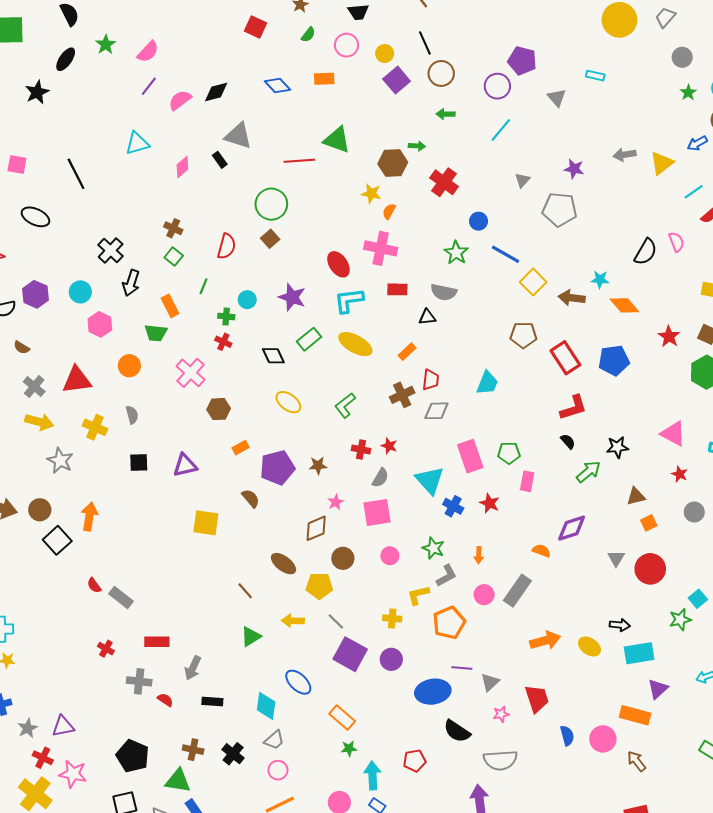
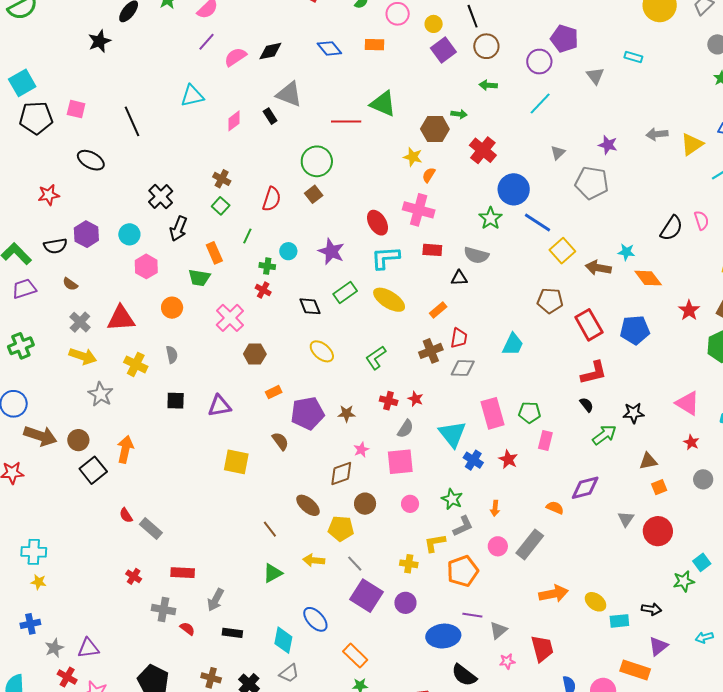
blue circle: (479, 221) -> (514, 189), size x1.8
black arrow: (620, 625) -> (651, 609), moved
cyan rectangle: (639, 653) -> (619, 621), moved, size x0.7

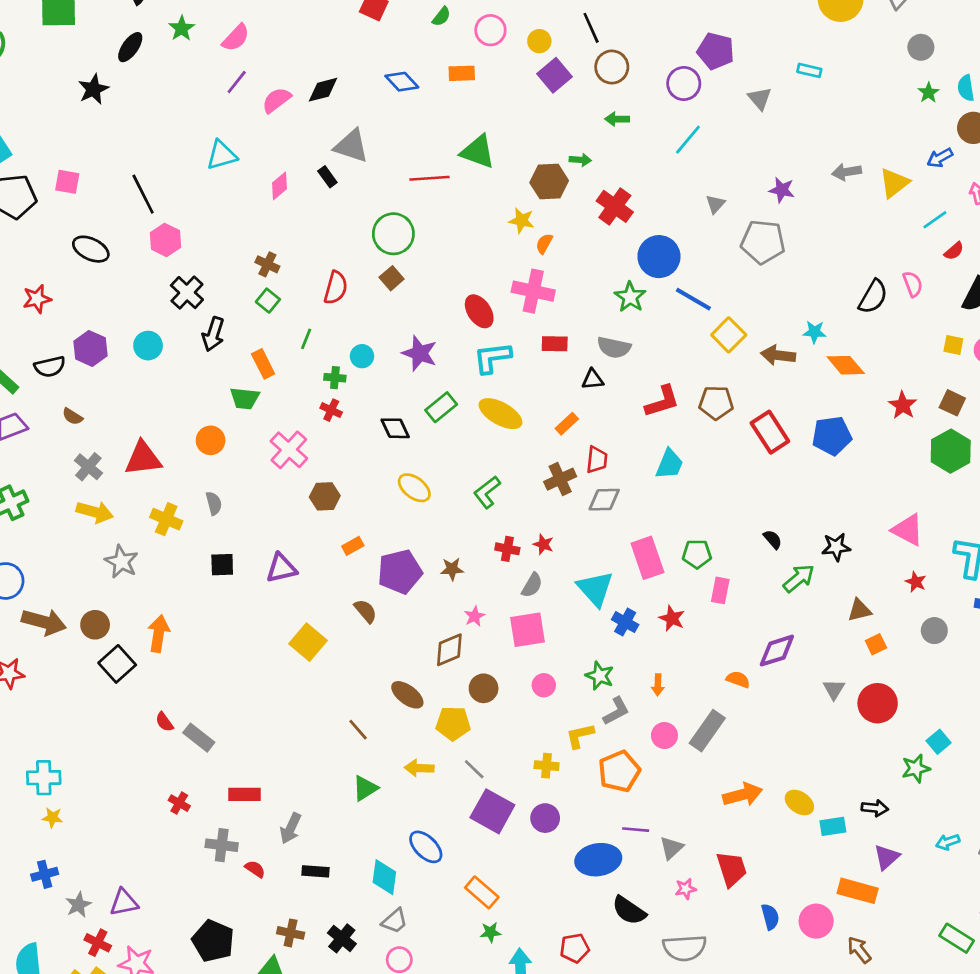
pink hexagon: (146, 266) -> (166, 240), moved
red L-shape: (594, 373) -> (662, 401), moved
yellow square: (236, 462) -> (308, 642), turned 32

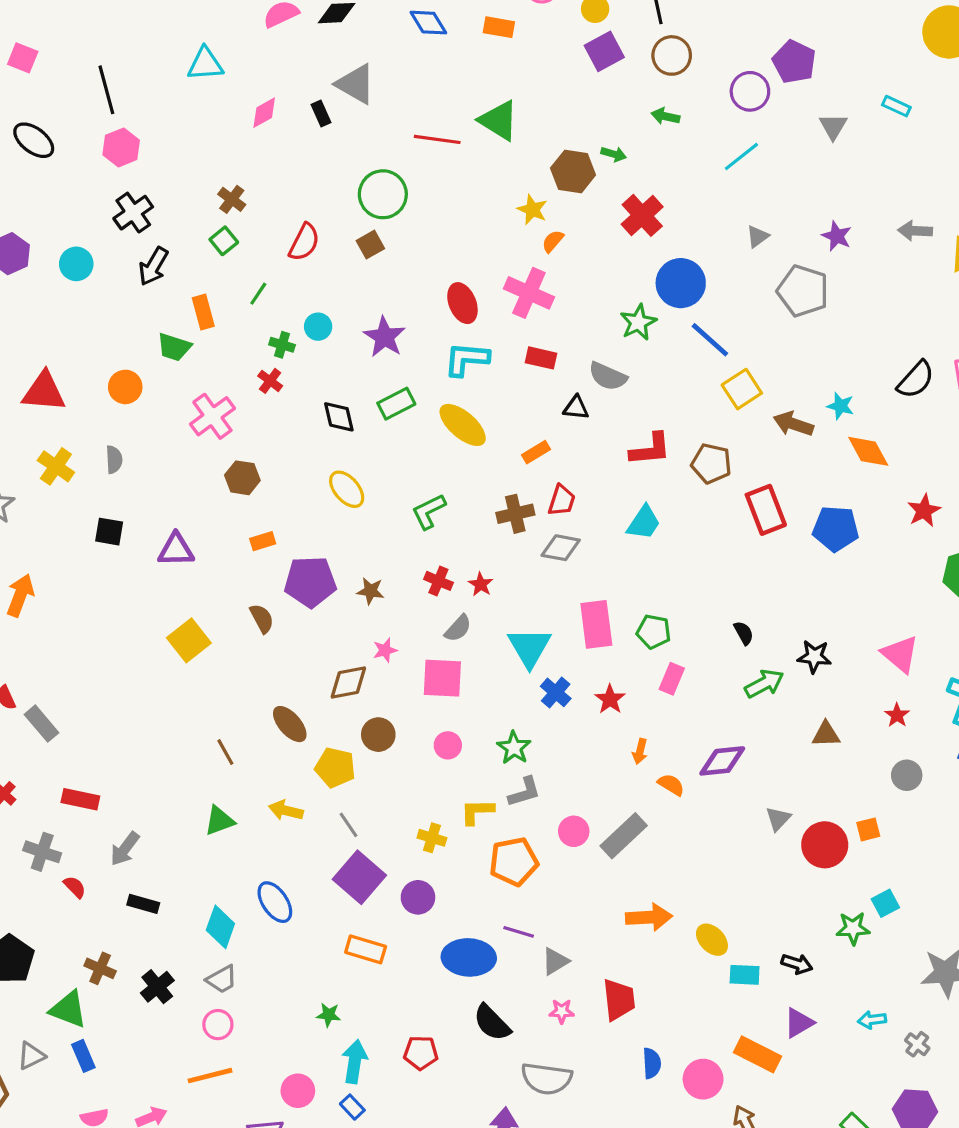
orange square: (876, 644) -> (868, 829), moved
orange arrow: (658, 685) -> (640, 751), moved
orange rectangle: (482, 892) -> (366, 949), moved, turned -36

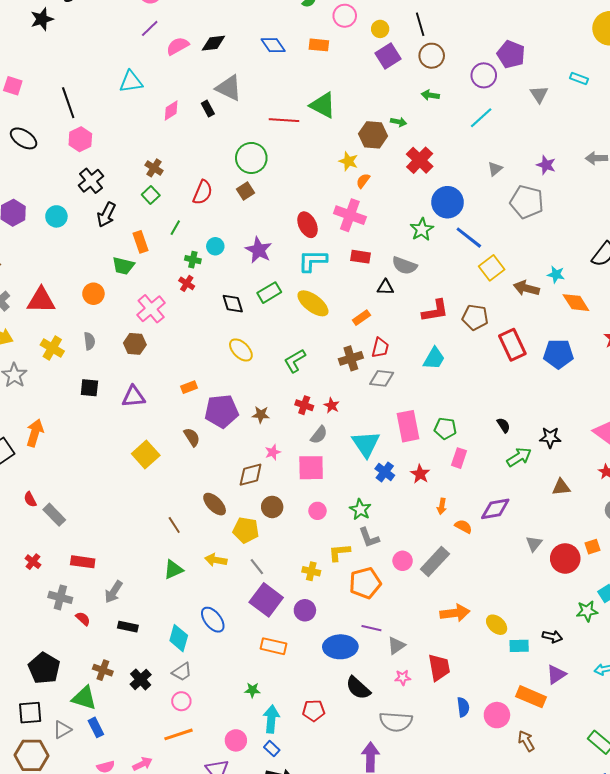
brown hexagon: (242, 478) -> (135, 344), moved
gray L-shape: (524, 792) -> (369, 538), turned 90

